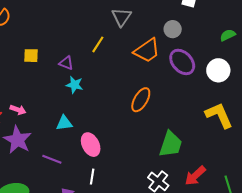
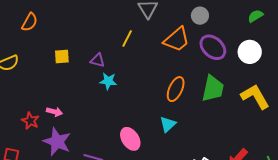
cyan triangle: (64, 123) -> (168, 124), moved, turned -30
green trapezoid: (171, 144) -> (213, 89), moved

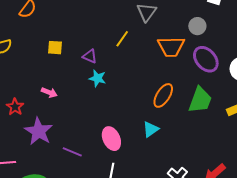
orange trapezoid: (177, 40) -> (171, 47), turned 32
pink arrow: (54, 112) -> (49, 92), moved

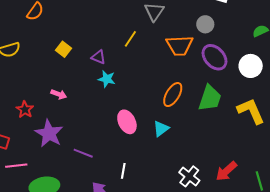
yellow square: (55, 48) -> (63, 49), turned 35
pink ellipse: (111, 139) -> (127, 122), moved

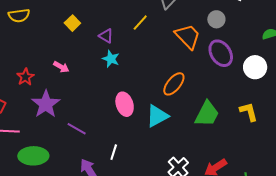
orange trapezoid: (179, 45) -> (188, 36), turned -140
green trapezoid: (210, 98) -> (207, 114), moved
yellow L-shape: (251, 111) -> (249, 112), size x0.7
cyan triangle: (161, 129) -> (157, 116), size x1.4

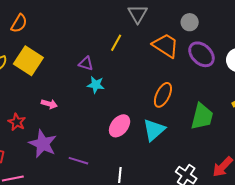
yellow square: (72, 23) -> (28, 61), moved, size x1.8
pink ellipse: (125, 104) -> (120, 126), turned 70

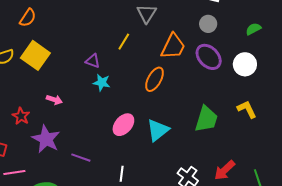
gray circle: (190, 22) -> (208, 24), moved
orange trapezoid: (166, 45) -> (173, 46), turned 80
orange ellipse: (163, 95) -> (155, 79), moved

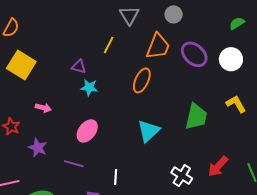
gray circle: (208, 24) -> (174, 14), moved
pink ellipse: (123, 125) -> (87, 131), moved
purple star: (46, 139) -> (38, 148), size x0.7

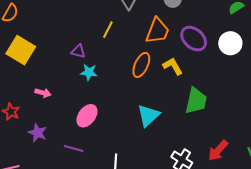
yellow L-shape: (236, 104) -> (173, 66), moved

